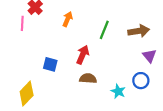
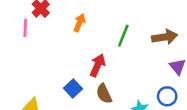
blue square: (50, 64) -> (73, 89), moved, turned 32
brown semicircle: (88, 78) -> (104, 94), turned -119

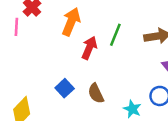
orange arrow: (79, 23) -> (71, 22), size x1.5
red arrow: (97, 65) -> (89, 48), moved

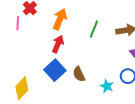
red arrow: (89, 48) -> (58, 44), moved
blue square: (65, 88) -> (55, 70), size x1.5

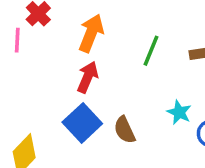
cyan star: (107, 86) -> (179, 112), moved

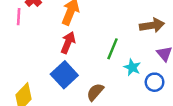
green line: (151, 51) -> (112, 49), moved
brown semicircle: (125, 130) -> (95, 92), moved, turned 66

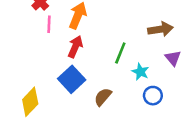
pink line: (19, 17) -> (49, 24), moved
blue circle: (154, 82) -> (153, 96), moved

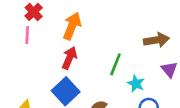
pink line: (49, 24) -> (27, 35), moved

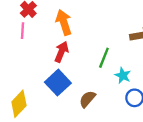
orange arrow: (72, 26) -> (64, 22), turned -40

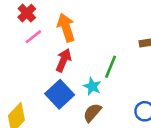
pink line: (22, 31) -> (33, 37), moved, turned 49
cyan star: (123, 75) -> (92, 86), moved

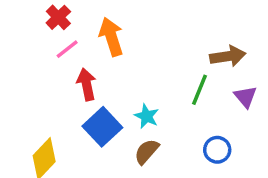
red arrow: (63, 60) -> (87, 84), moved, turned -35
green line: (111, 67) -> (200, 90), moved

